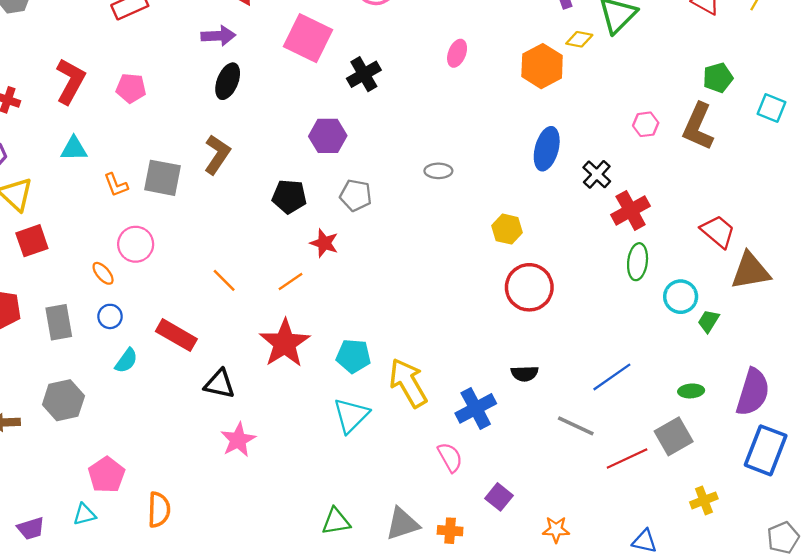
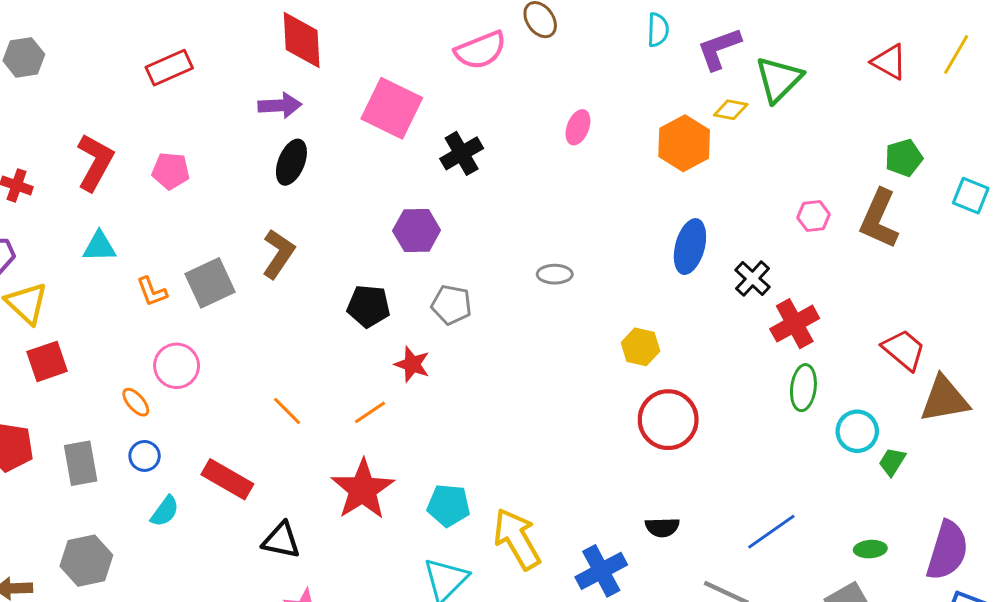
gray square: (162, 178) -> (210, 283), turned -36

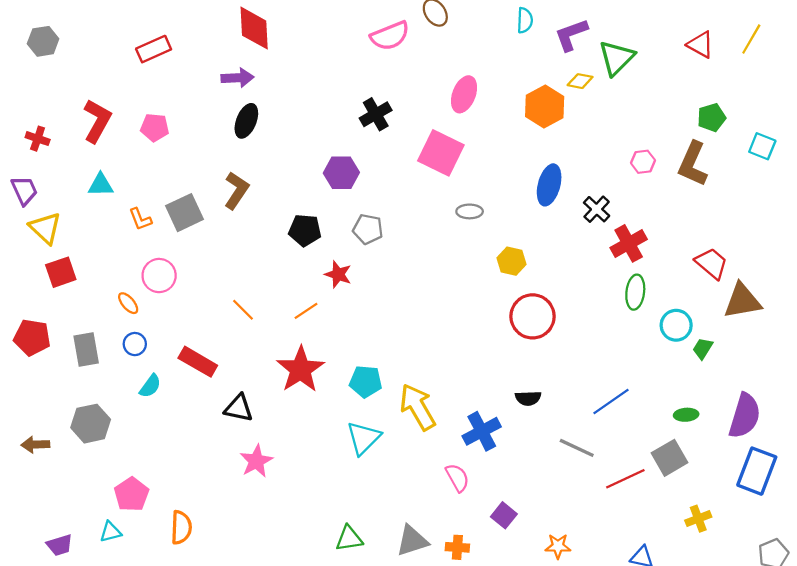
pink square: (392, 108) -> (441, 153), moved
pink ellipse: (578, 127) -> (464, 94), size x1.4
gray ellipse: (555, 274) -> (470, 211), moved

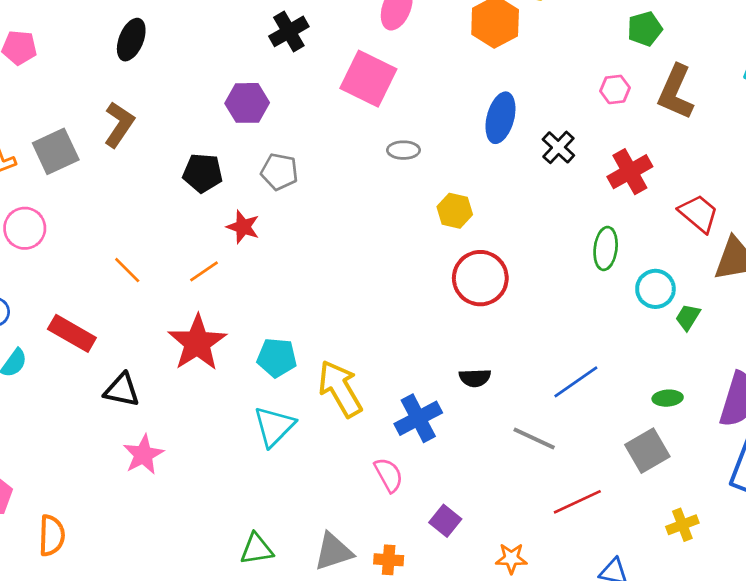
green pentagon: (711, 118) -> (645, 29), moved
red cross: (629, 243) -> (630, 172), moved
red line: (625, 479) -> (577, 502), moved

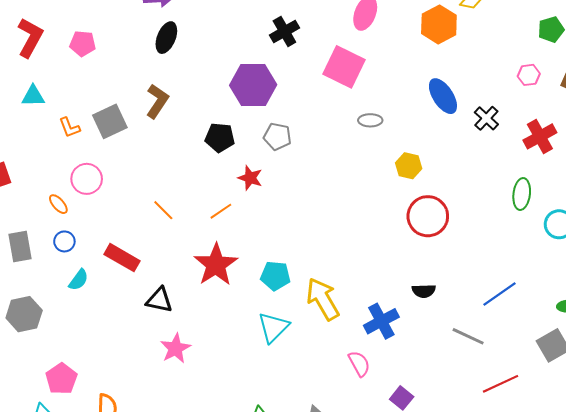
purple hexagon: (247, 103) -> (253, 85), size x1.4
blue ellipse: (500, 118) -> (443, 96), turned -48

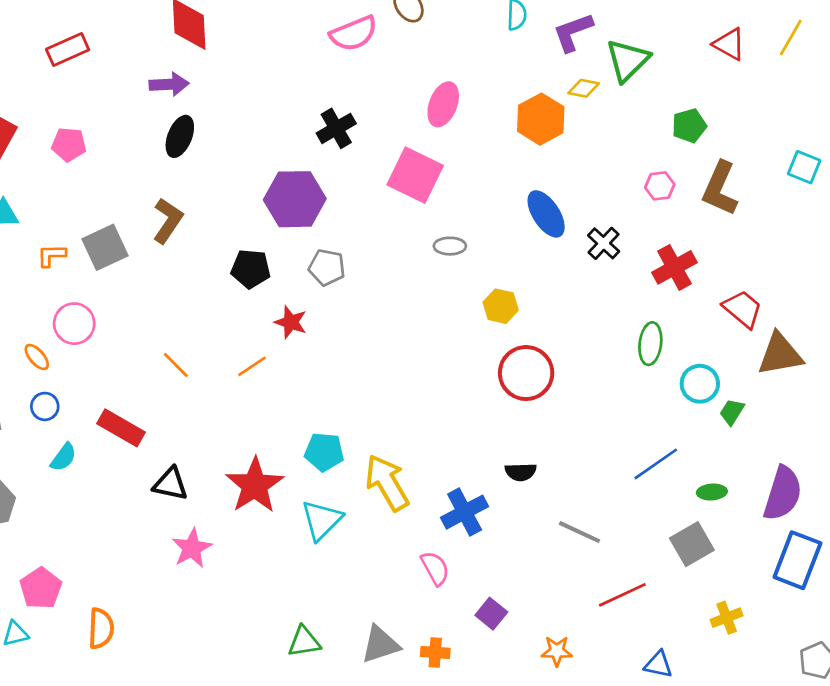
orange L-shape: (69, 127) -> (51, 255), turned 110
red star: (216, 265) -> (255, 485), moved
blue line: (499, 294) -> (656, 464), moved

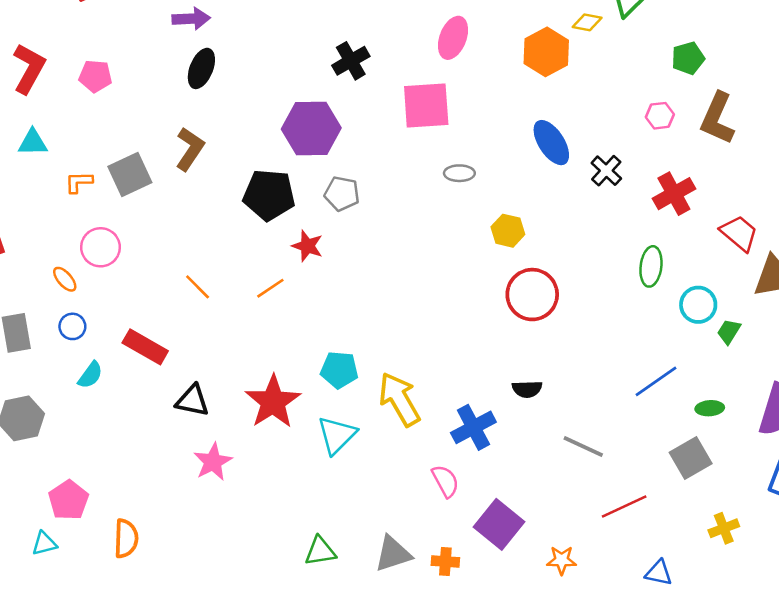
pink square: (415, 175) -> (426, 106), turned -30
black pentagon: (251, 269) -> (269, 195), size x1.4
purple square: (491, 614) -> (499, 524), size x1.6

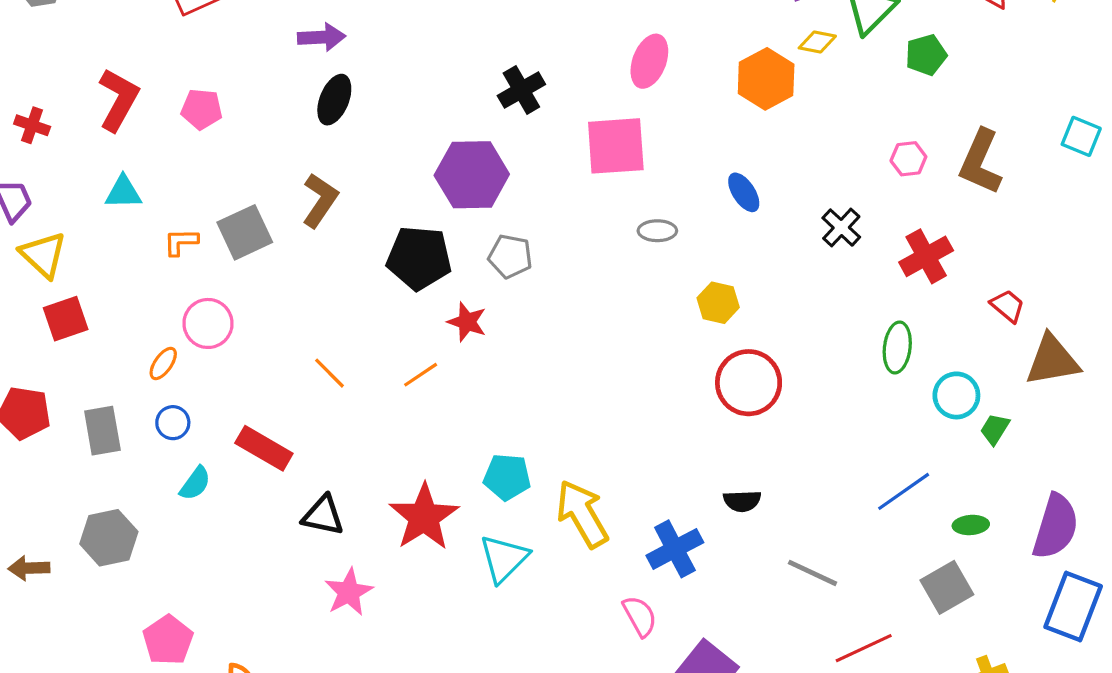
green pentagon: (688, 58) -> (926, 55), moved
blue ellipse: (551, 143) -> (744, 192), moved, size x0.7
red trapezoid: (739, 233) -> (1008, 306), size x0.7
orange ellipse: (65, 279) -> (163, 363), turned 76

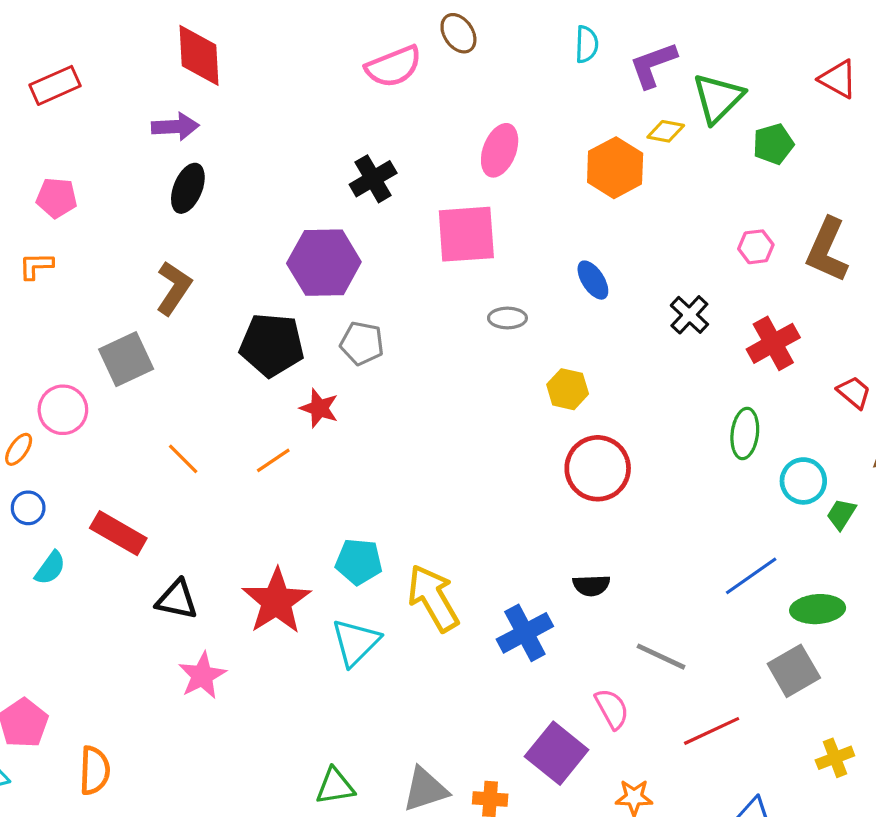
gray square: (245, 232) -> (126, 359), moved
orange L-shape: (181, 242) -> (36, 266), moved
green ellipse: (971, 525) -> (818, 609), size x1.5
pink semicircle: (640, 616) -> (612, 709), moved

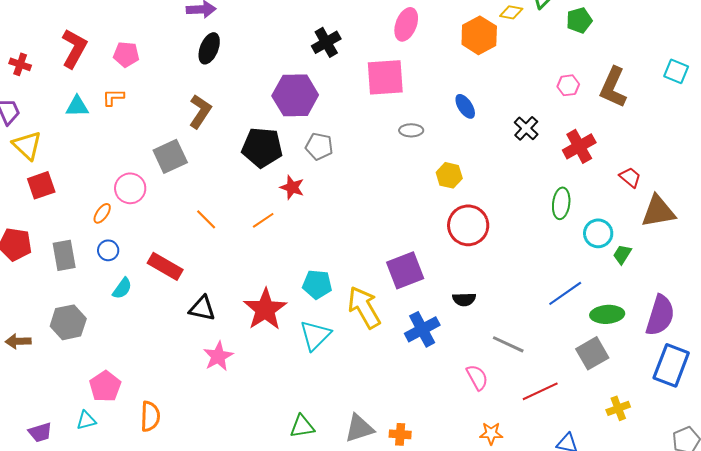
purple square: (557, 753) -> (405, 270), moved, turned 30

